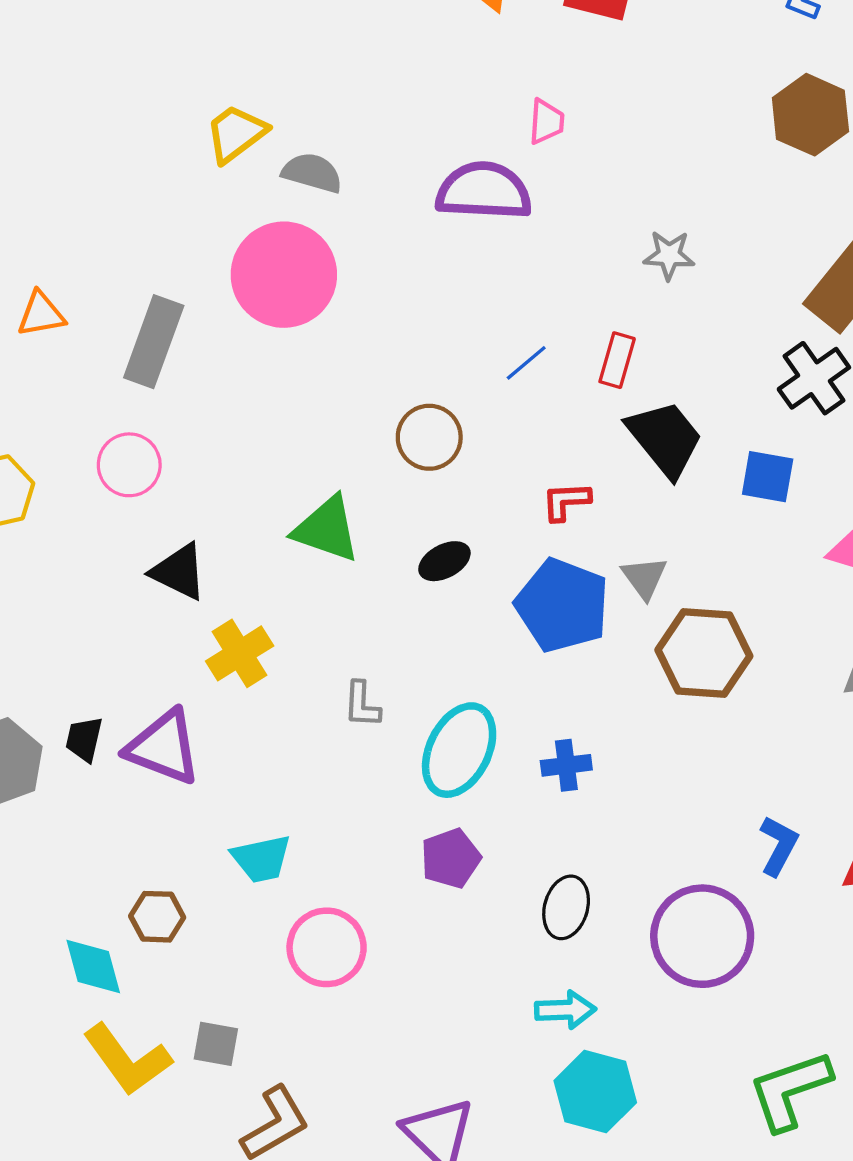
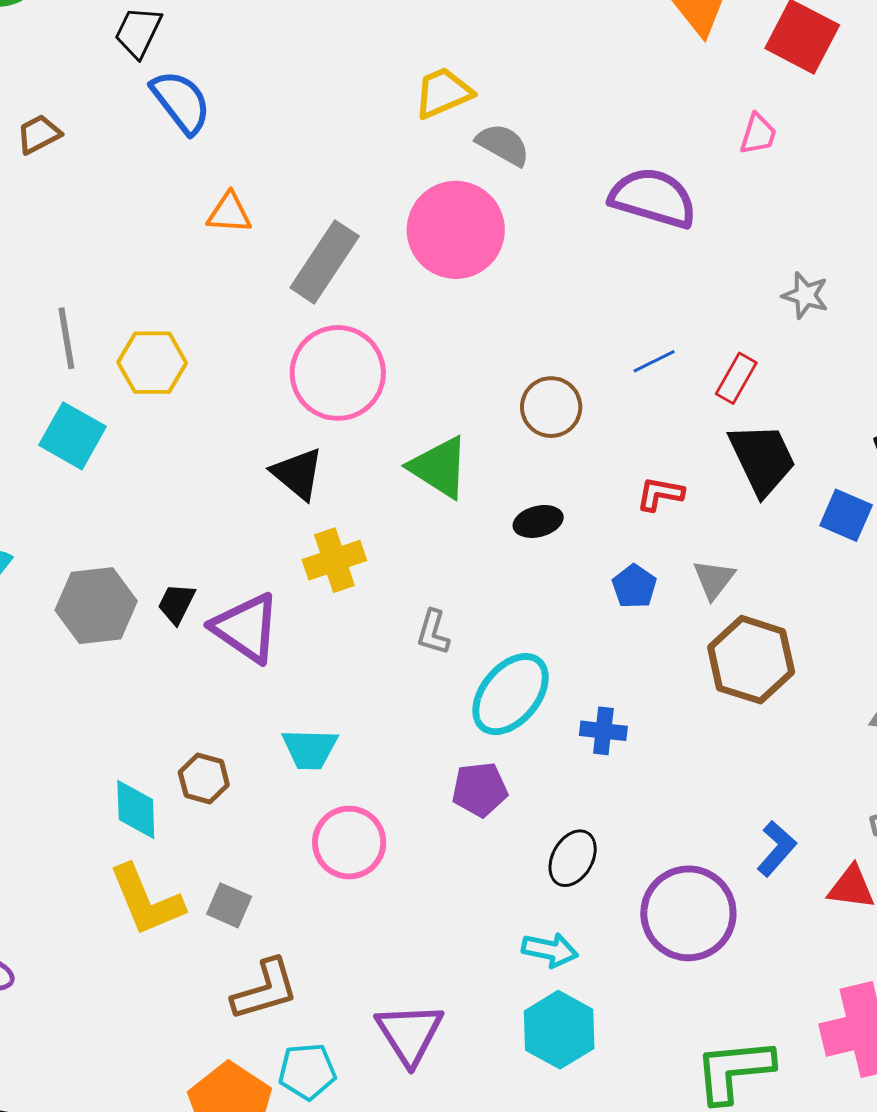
pink trapezoid: (546, 122) -> (758, 134), moved
pink circle: (129, 465) -> (338, 373), moved, size x1.6
blue pentagon: (562, 605) -> (634, 586), size x0.5

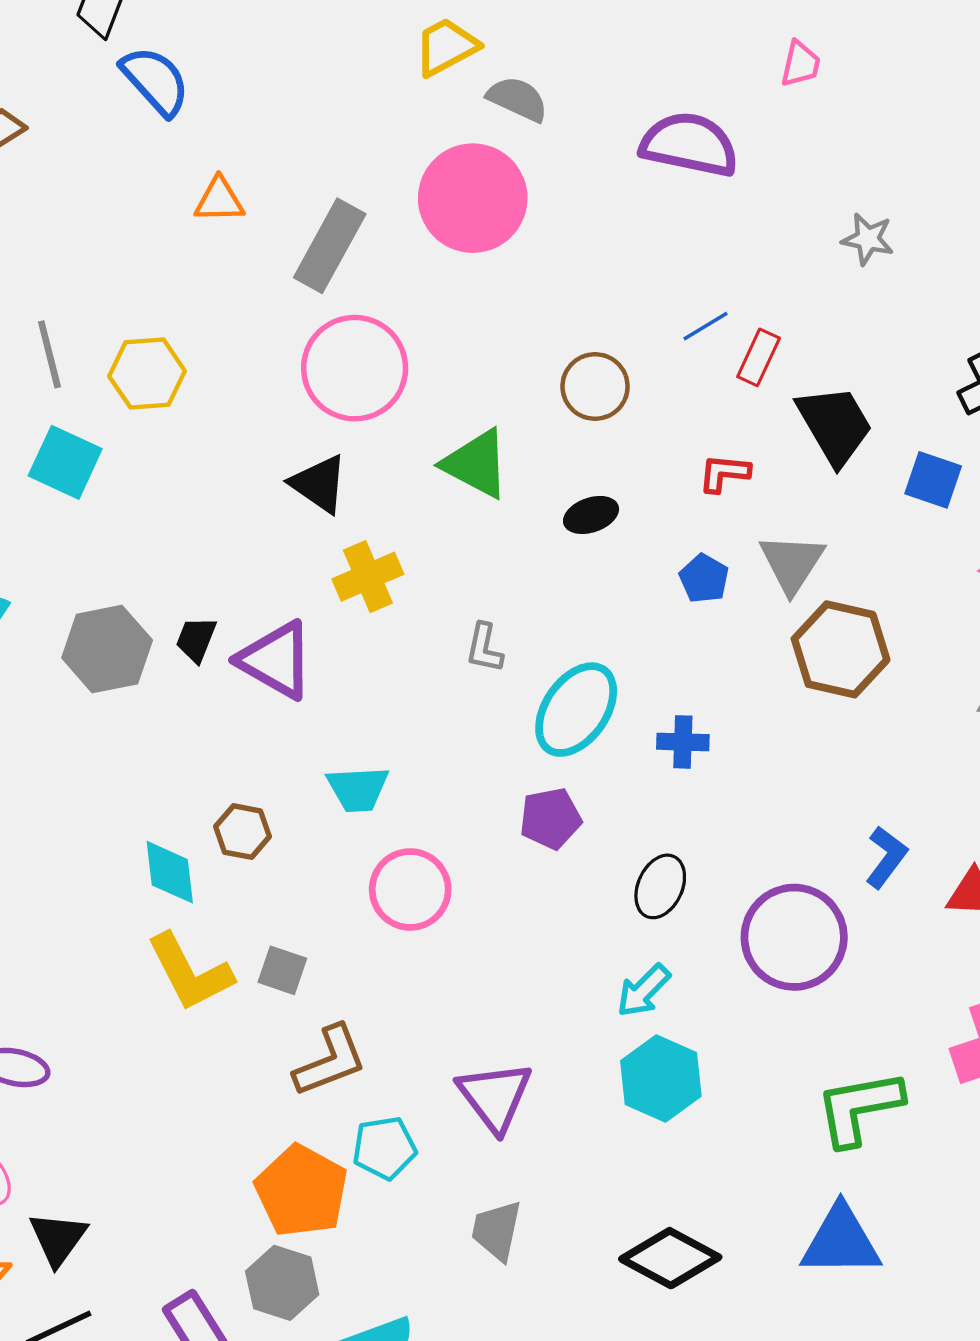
red rectangle: (736, 378) -> (759, 357), moved
gray triangle: (714, 579) -> (792, 563), size x1.4
cyan arrow: (550, 950) -> (643, 991), turned 128

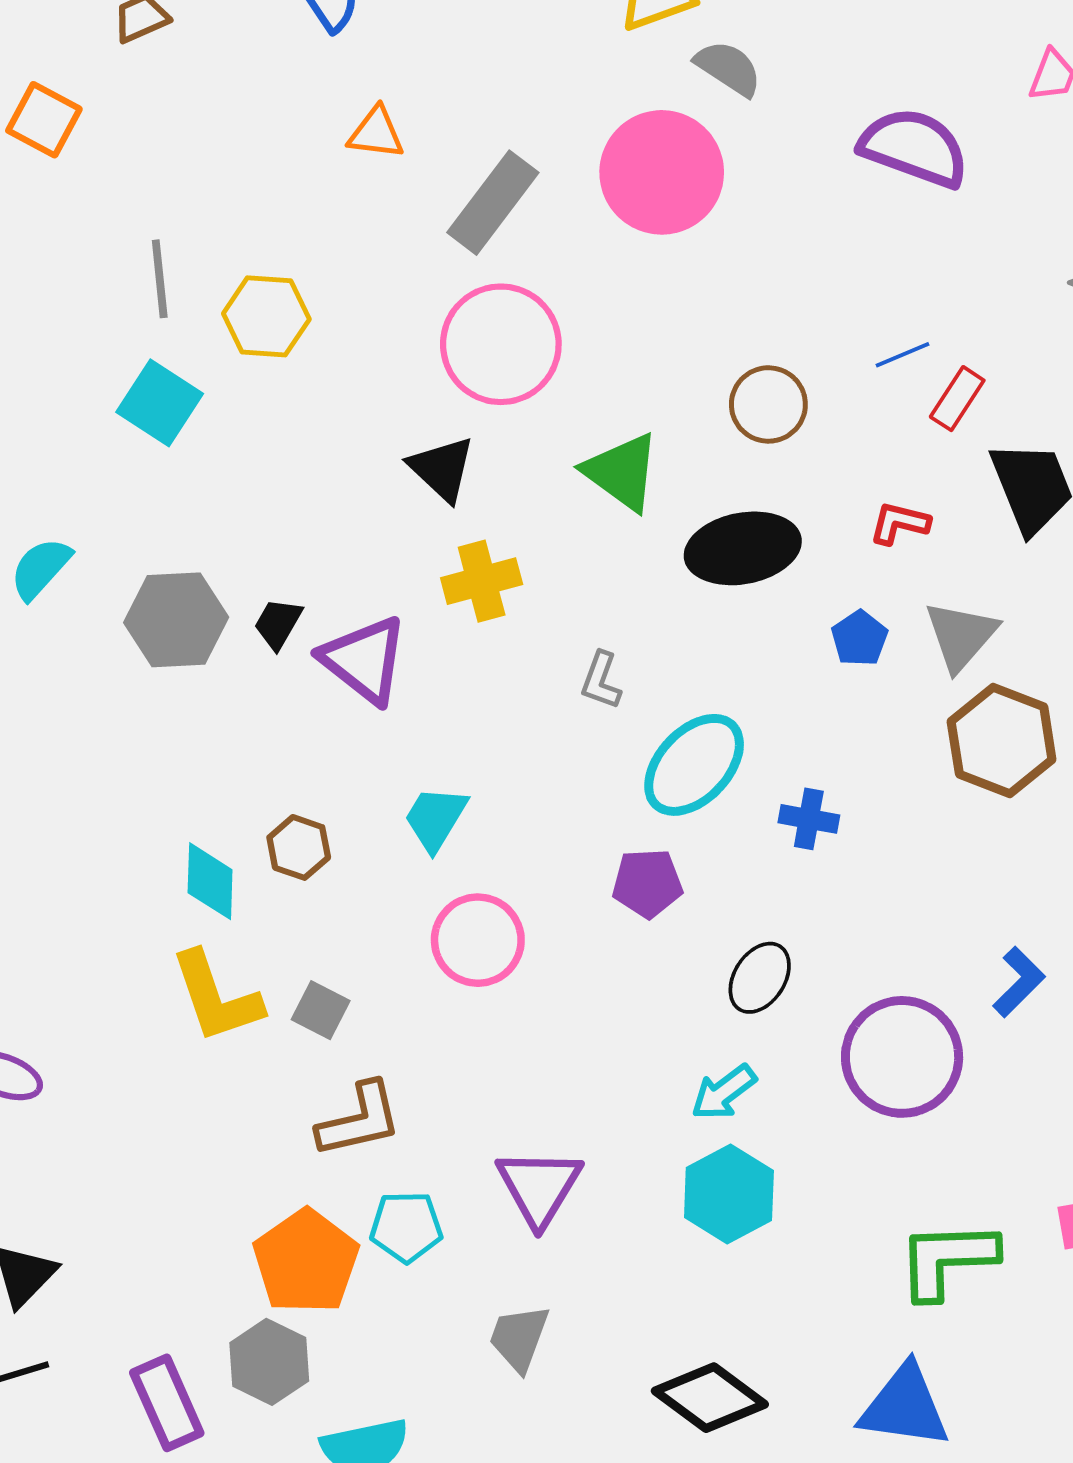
black ellipse: (591, 515) -> (743, 548), size x1.8
cyan trapezoid: (358, 789) -> (435, 818), turned 116

